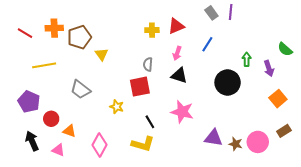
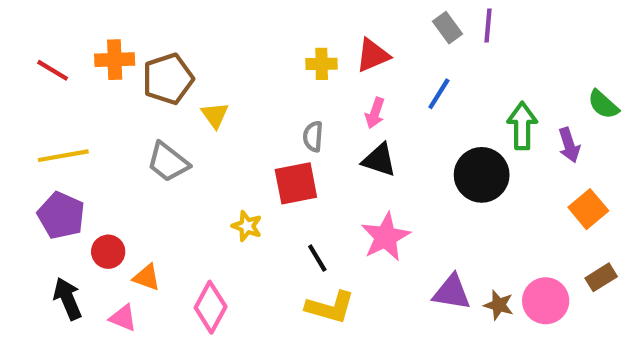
green arrow: (247, 59) -> (522, 126), size x1.5
yellow line: (44, 65) -> (63, 156), moved
gray trapezoid: (80, 90) -> (168, 162), moved
pink star: (182, 112) -> (386, 237), turned 30
yellow L-shape: (143, 144) -> (330, 307), moved

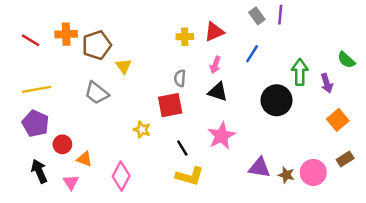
pink triangle: (123, 318) -> (71, 182), turned 35

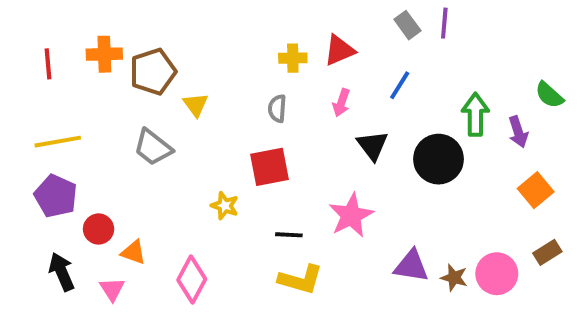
red line: (31, 40) -> (48, 64), turned 54
gray semicircle: (180, 78) -> (277, 109), moved
black triangle: (218, 92) -> (372, 145), moved, turned 35
black line: (182, 148) -> (289, 235), turned -56

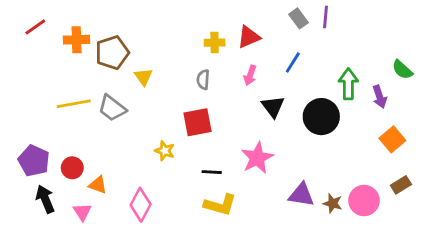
red line: (48, 64) -> (35, 27), moved, turned 60
yellow line: (58, 142) -> (74, 104), moved
purple pentagon: (56, 196) -> (34, 161), moved

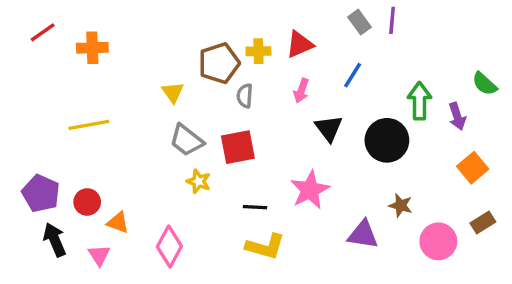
brown pentagon: (112, 53) -> (219, 63), moved
gray trapezoid: (112, 108) -> (187, 140), moved
brown star: (333, 203) -> (401, 205), moved

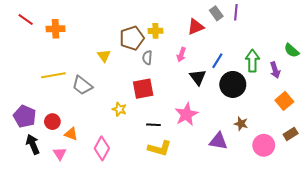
red line: (43, 32) -> (26, 20), turned 70
red triangle: (300, 44) -> (196, 27), moved
blue line: (353, 75) -> (217, 61), moved
gray trapezoid: (187, 140) -> (82, 86), moved

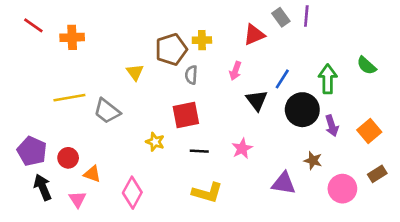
green semicircle: (292, 50) -> (367, 65), moved
purple arrow: (275, 70) -> (332, 126), moved
pink star: (186, 114) -> (242, 148), size x0.7
black line: (153, 125) -> (199, 151), moved

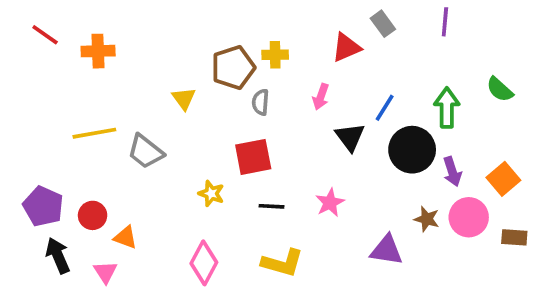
purple line: (306, 16) -> (445, 22), moved
brown rectangle: (377, 174) -> (514, 237), turned 36
pink circle: (342, 189) -> (469, 217), moved
pink diamond: (132, 193) -> (204, 263), moved

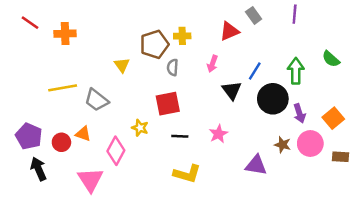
orange triangle: (125, 237) -> (83, 134), moved
pink diamond: (204, 263) -> (116, 151), moved
pink triangle: (105, 272) -> (90, 180), moved, size x1.6

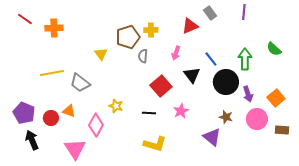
blue line: (255, 71) -> (211, 59), turned -70
red square: (168, 104) -> (161, 86), moved, turned -30
brown star: (283, 145) -> (226, 117), moved
purple triangle: (256, 165) -> (212, 137), turned 30

